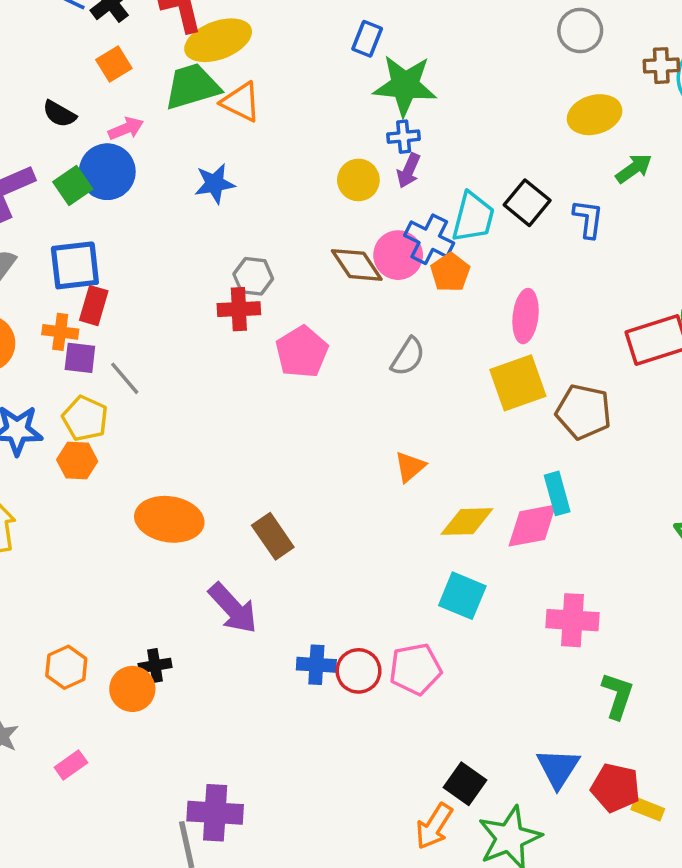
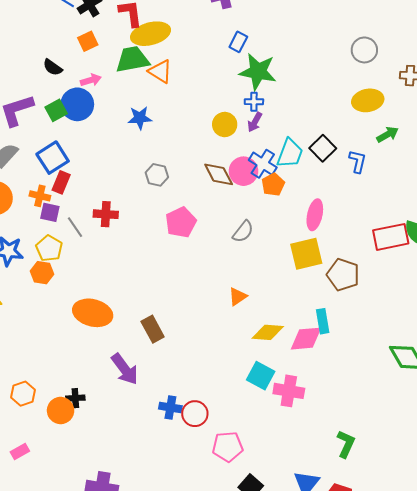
blue square: (75, 265) -> (53, 158), turned -32
red cross: (239, 309) -> (106, 214), moved
pink cross: (572, 620) -> (289, 391), moved
pink pentagon: (415, 669) -> (228, 447), moved

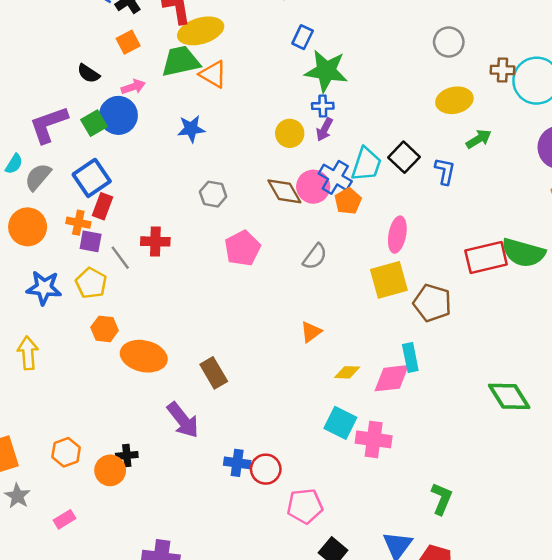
orange hexagon: (42, 273) -> (105, 329), moved
yellow diamond: (268, 332) -> (347, 372), size x0.7

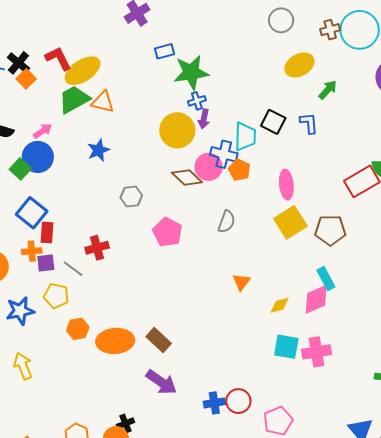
blue rectangle: (303, 37) -> (165, 51), turned 66
orange square: (128, 42) -> (26, 79), moved
yellow circle: (290, 133) -> (177, 130), size x1.5
brown rectangle: (214, 373) -> (159, 340), moved

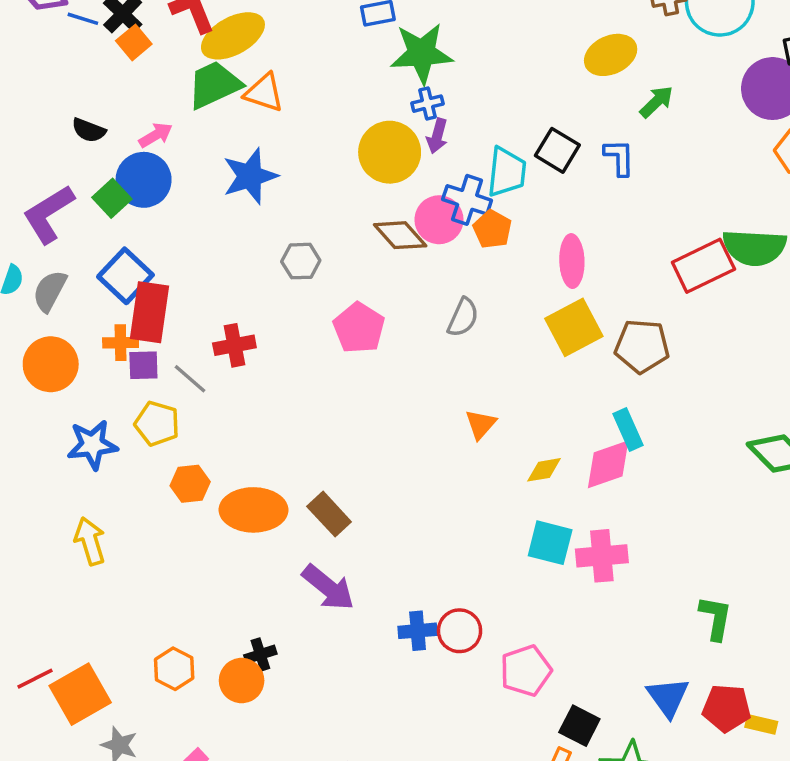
blue star: (98, 150) -> (250, 176), size x1.4
red rectangle: (47, 232) -> (149, 312), size x1.6

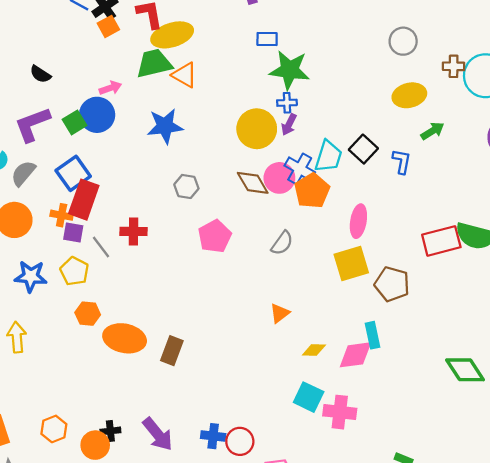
black semicircle: (89, 130) -> (40, 74), moved
orange pentagon: (492, 229) -> (312, 191), size x1.4
brown rectangle: (329, 514) -> (172, 351), turned 52
purple arrow: (328, 588) -> (158, 434), moved

